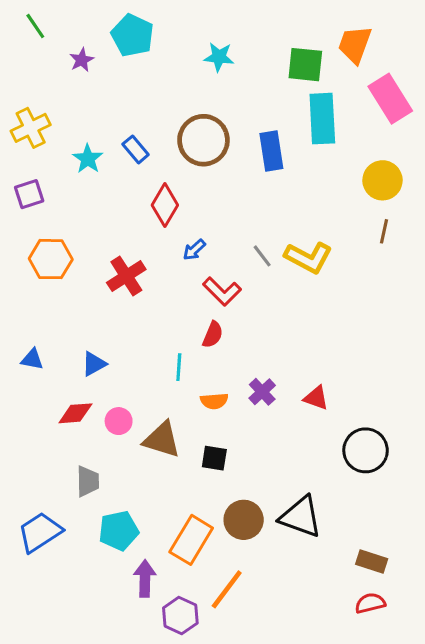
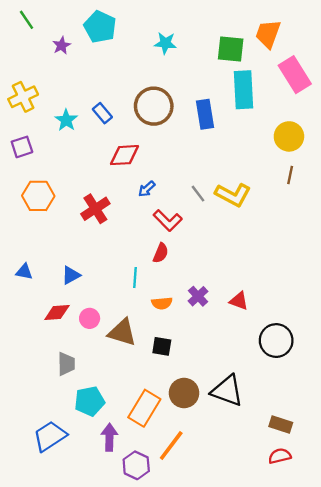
red diamond: (165, 205) -> (125, 155), turned 56
blue trapezoid: (40, 532) -> (50, 436), moved

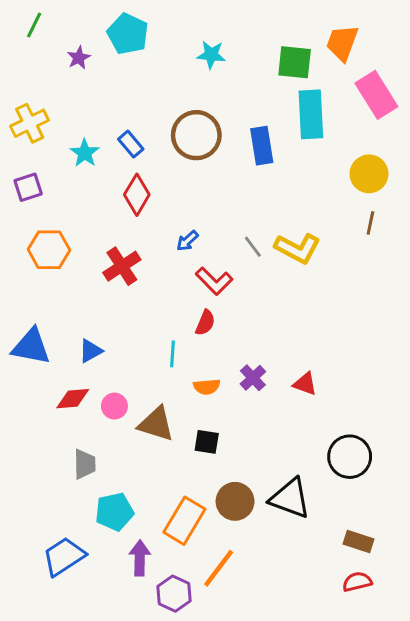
green line: (27, 20) -> (34, 25), turned 60
red diamond: (125, 155) -> (137, 195), moved, turned -56
blue triangle: (24, 272) -> (31, 347), size x1.8
black circle: (276, 341) -> (350, 457), moved

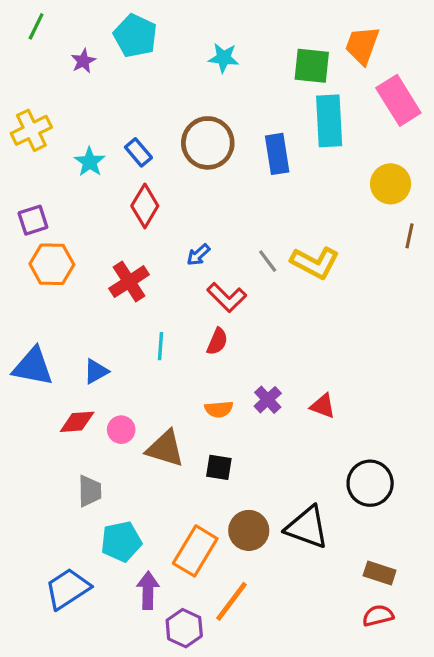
purple square: (28, 187) -> (33, 220), moved
brown line: (370, 223) -> (409, 236), moved
cyan line: (172, 354) -> (161, 346), moved

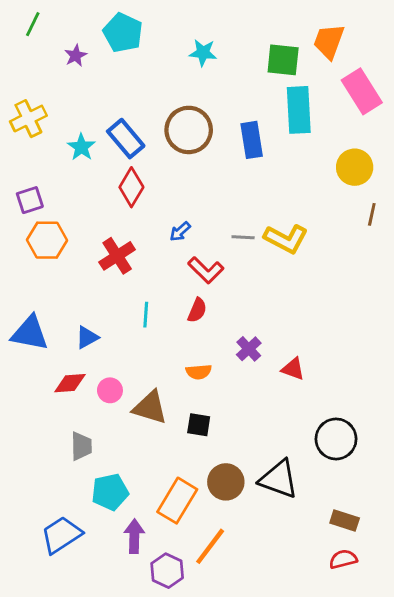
blue rectangle: (138, 152) -> (126, 139), size x1.5
gray line: (268, 261) -> (243, 237), turned -50
purple cross: (268, 400) -> (249, 349), moved

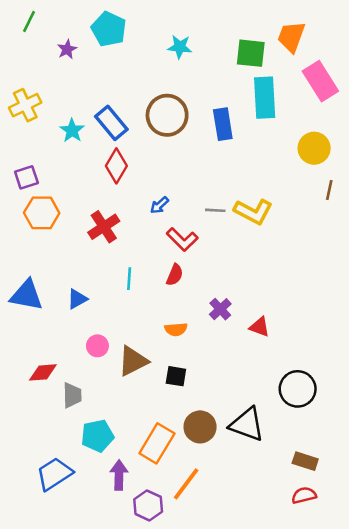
red diamond: (70, 383) -> (43, 372), moved
brown triangle: (150, 408) -> (133, 361), turned -44

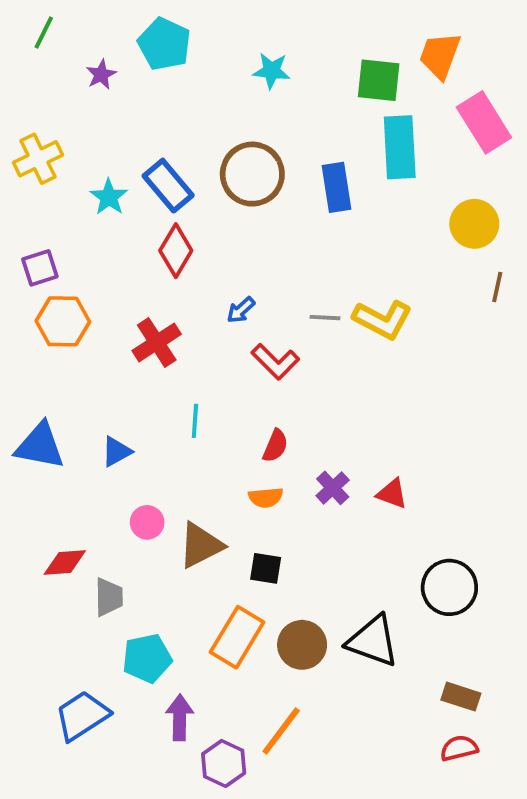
red semicircle: (175, 275) -> (275, 446), moved
purple cross: (220, 309) -> (333, 488), moved
orange rectangle: (157, 443) -> (237, 637), moved

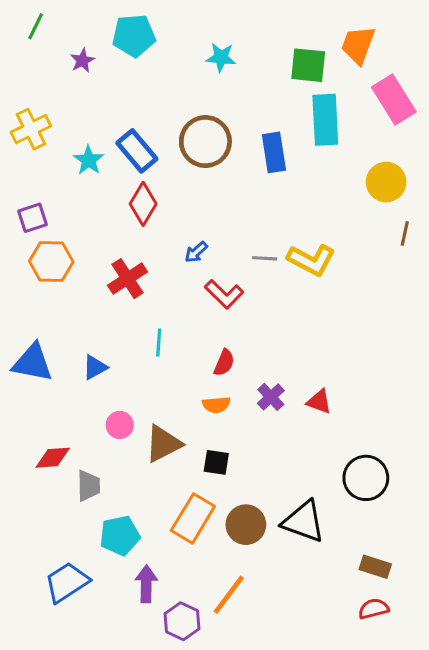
cyan pentagon: (164, 44) -> (134, 36), turned -30

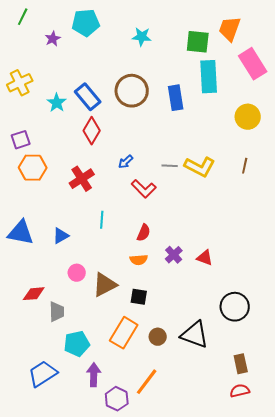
brown line: (405, 233) -> (245, 166), moved
brown circle: (246, 525) -> (158, 337), size x0.7
brown rectangle: (375, 567) -> (241, 364), turned 60

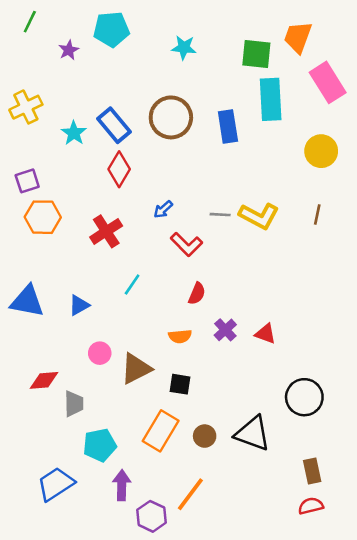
cyan line: (102, 220) -> (132, 285), turned 30
red semicircle: (144, 233) -> (197, 294), moved

